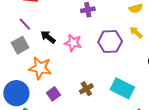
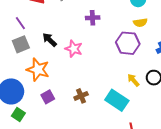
purple line: (25, 24) -> (20, 23), moved
yellow arrow: (136, 32) -> (133, 80), moved
purple hexagon: (110, 42) -> (128, 43), moved

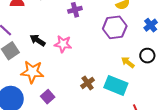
brown cross: (81, 96) -> (88, 83), moved

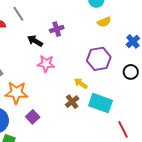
purple hexagon: (115, 27) -> (99, 59), moved
black arrow: (38, 40) -> (35, 41), moved
yellow arrow: (128, 62) -> (81, 83), moved

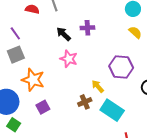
yellow semicircle: (104, 22) -> (135, 32), turned -128

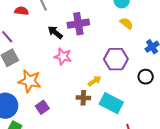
purple cross: (87, 28) -> (78, 24), size x1.5
yellow arrow: (98, 86) -> (95, 81), turned 104
brown cross: (85, 102) -> (83, 98), turned 32

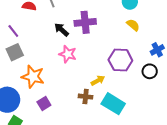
black circle: (146, 77) -> (150, 71), moved

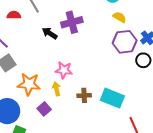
pink star: (68, 54) -> (64, 70), moved
purple hexagon: (120, 60) -> (125, 42), moved
yellow arrow: (98, 80) -> (56, 89), moved, turned -64

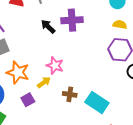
yellow semicircle: (120, 17) -> (120, 25), turned -32
yellow arrow: (56, 89) -> (44, 82), turned 56

